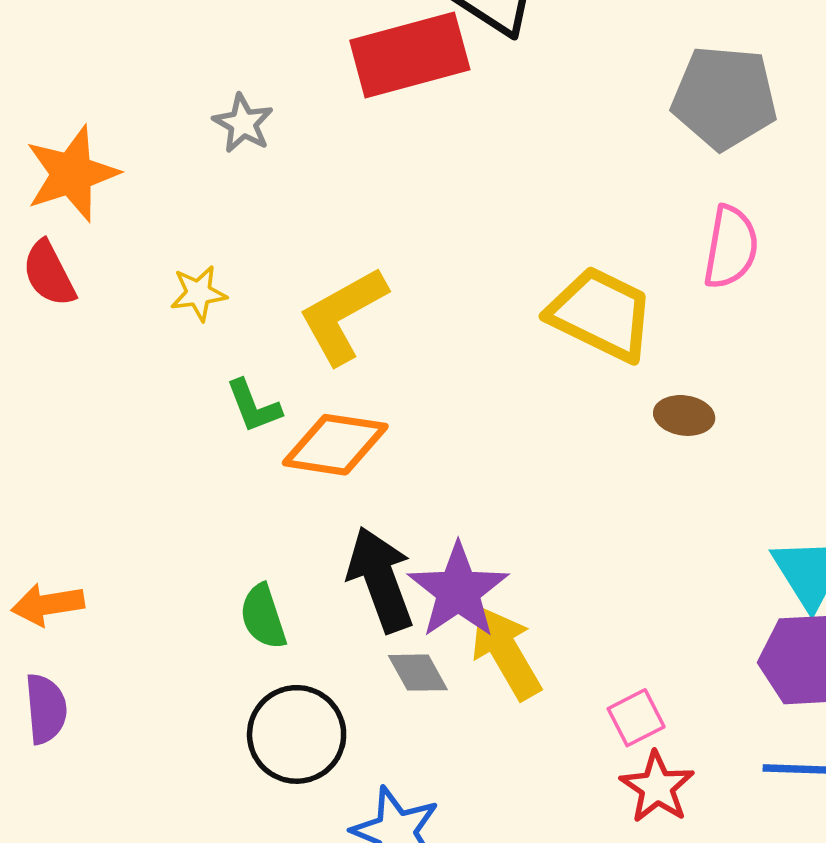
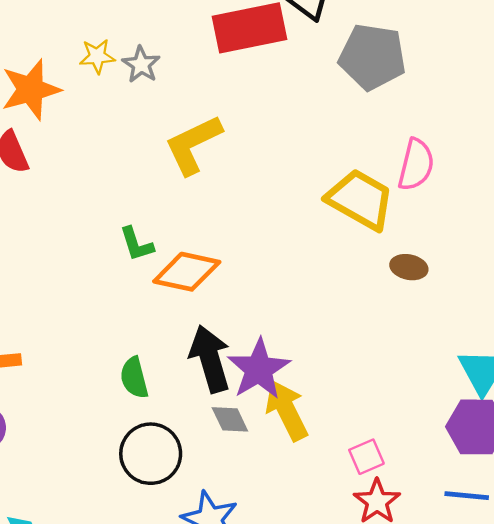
gray pentagon: (724, 98) -> (372, 57), moved
pink semicircle: (731, 247) -> (416, 165), moved
yellow star: (198, 293) -> (97, 56), moved
yellow L-shape: (343, 315) -> (193, 145), moved

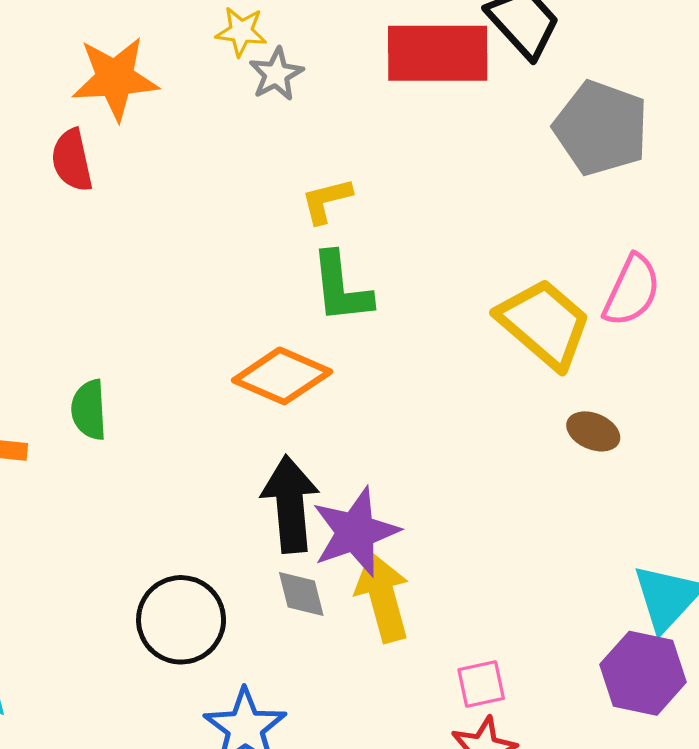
yellow star: (97, 56) -> (241, 32), moved
yellow L-shape: (193, 145) -> (326, 201), size x0.6
green L-shape: (137, 244) -> (341, 288), moved, size x1.4
green semicircle: (134, 378) -> (89, 410), moved

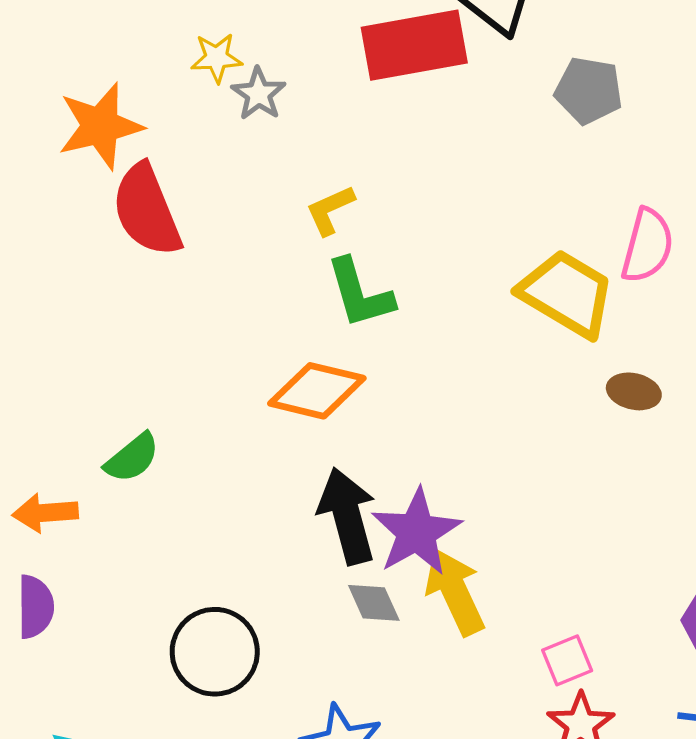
gray pentagon: (601, 128) -> (589, 90), size x0.7
red semicircle: (72, 160) -> (147, 210), moved, size x1.5
green semicircle: (89, 410) -> (132, 458), turned -116
black circle: (181, 620) -> (215, 652), moved

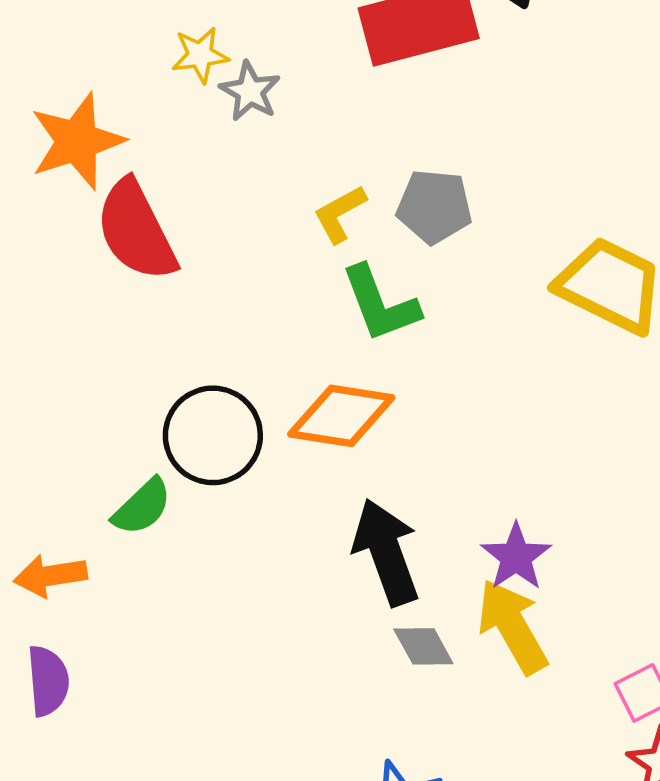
gray pentagon: (589, 90) -> (434, 206), moved
purple star: (417, 532) -> (516, 557), moved, size x0.7
black circle: (215, 652) -> (213, 435), moved

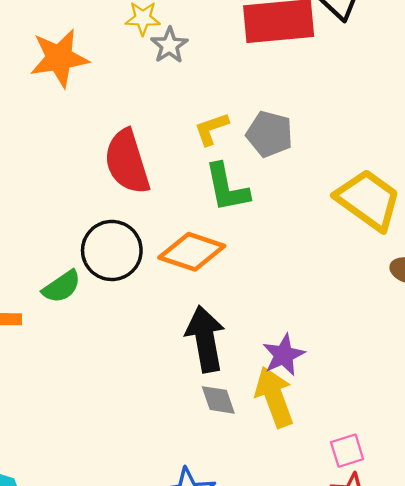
red semicircle: (136, 230) -> (127, 162), moved

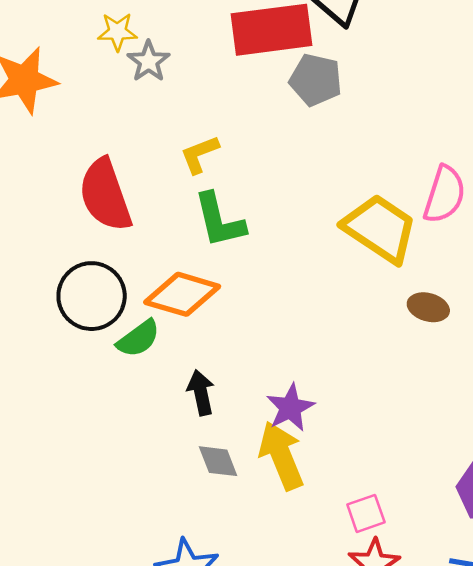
gray pentagon: (270, 134) -> (316, 80), moved
green semicircle: (62, 287) -> (138, 339), moved
black arrow: (205, 339) -> (201, 393), size x0.6

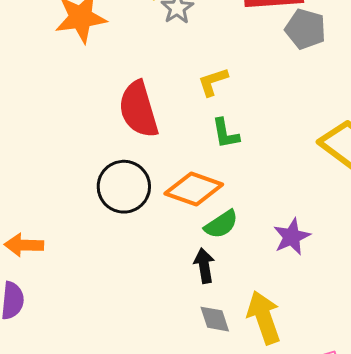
green L-shape: (219, 220) -> (225, 133), size x0.7
green semicircle: (138, 339) -> (221, 224), moved
purple star: (290, 408) -> (292, 237), moved

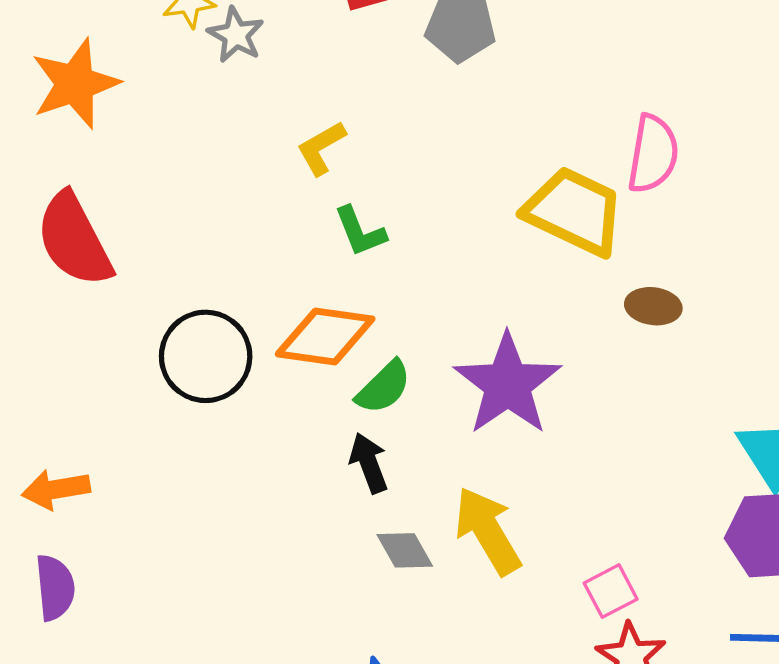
red semicircle: (139, 109) -> (74, 240), moved
purple star: (292, 237) -> (508, 384), size x1.6

